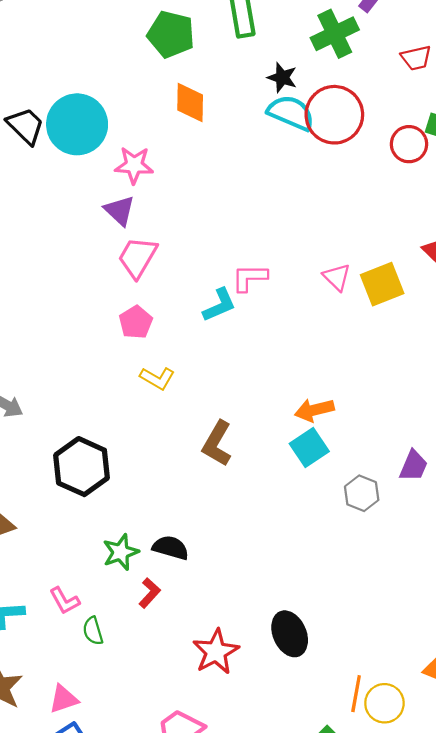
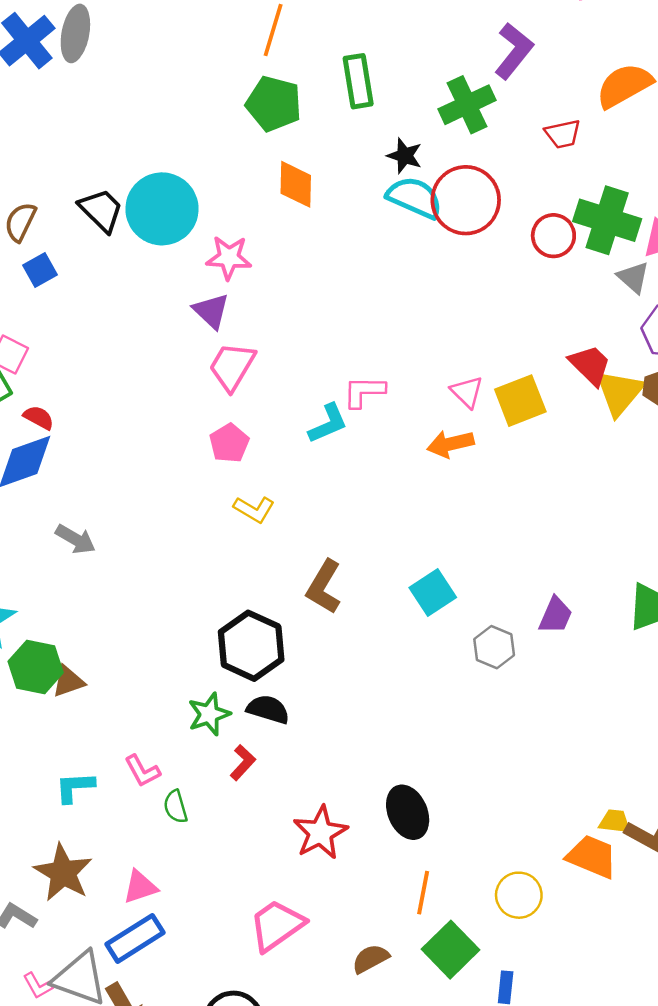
orange arrow: (314, 410) -> (450, 444), moved
black hexagon: (82, 467) -> (251, 646), moved
orange line: (356, 694) -> (423, 893), moved

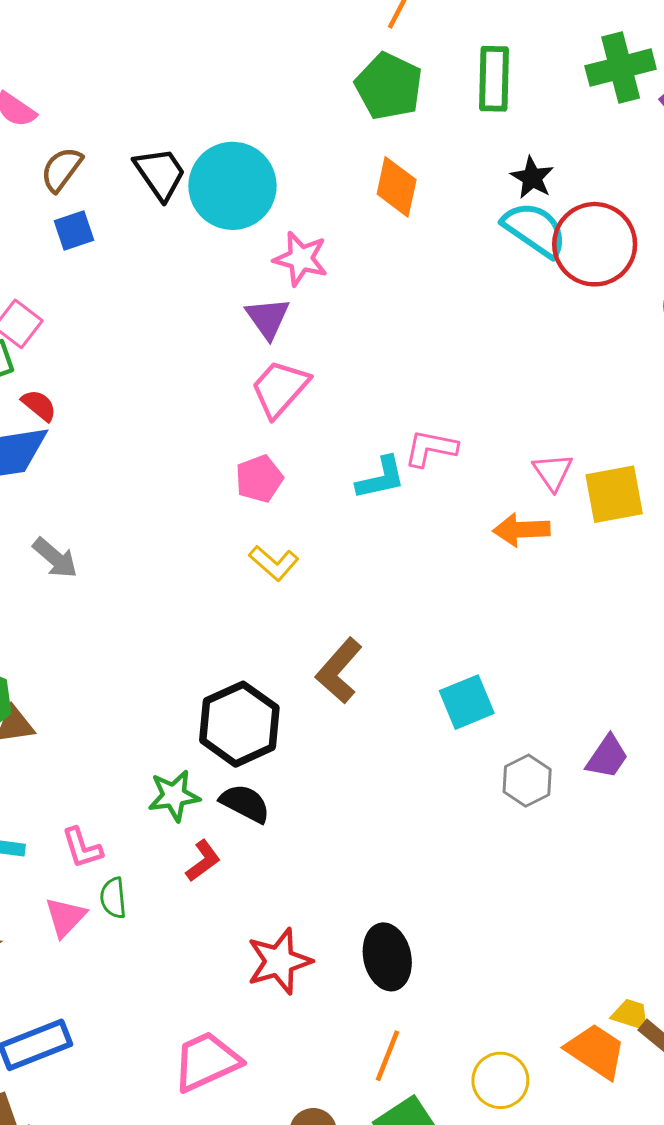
green cross: (467, 105) -> (621, 68), moved
pink triangle: (140, 887) -> (65, 917), moved, turned -39

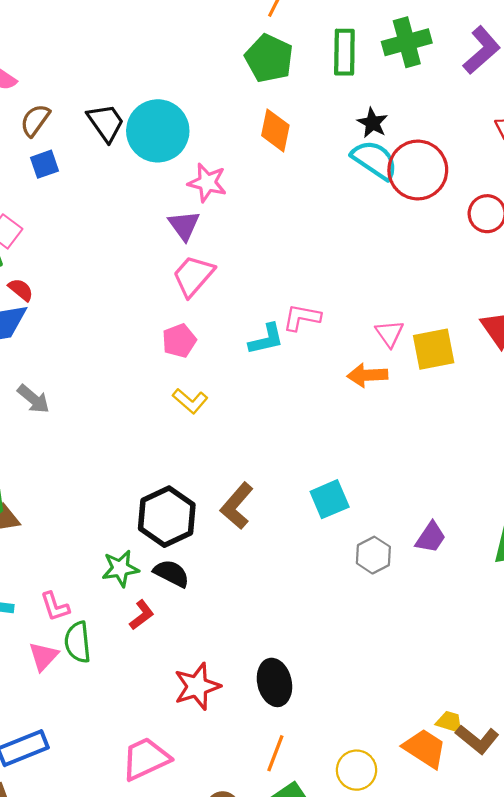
green cross: (621, 68) -> (407, 42), moved
brown L-shape: (339, 671) -> (237, 506), moved
green semicircle: (113, 898) -> (78, 642), size x1.4

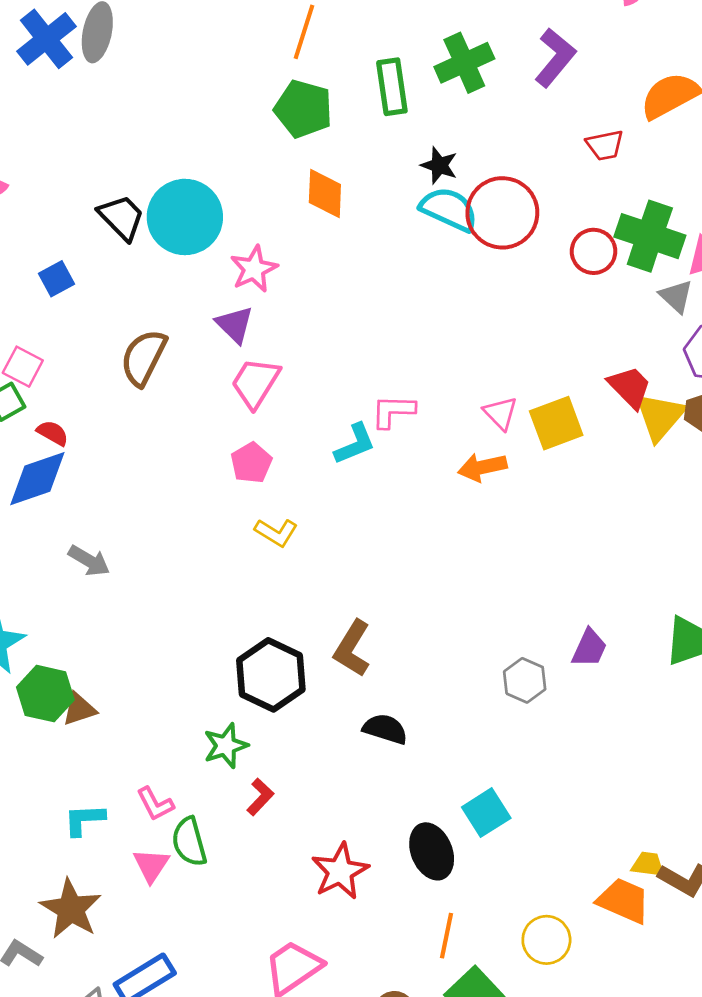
brown semicircle: (35, 120) -> (144, 358), moved, size x1.4
pink star: (207, 183) -> (254, 269), turned -30
cyan square: (330, 499) -> (486, 813), moved
black semicircle: (171, 573) -> (385, 729), moved

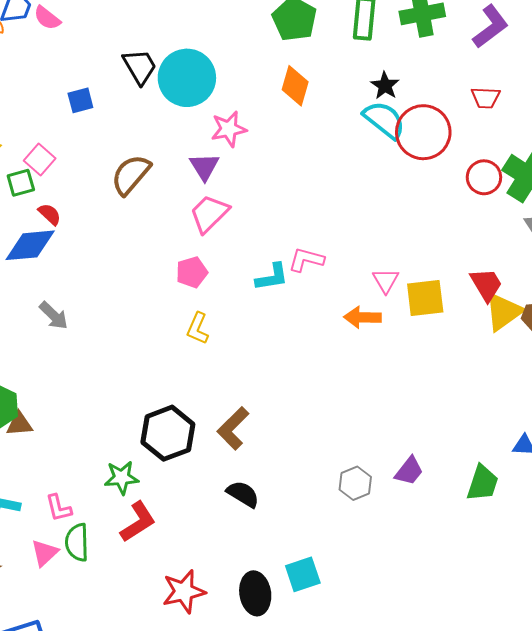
red trapezoid: (605, 145) -> (486, 98), moved
yellow L-shape: (276, 532) -> (198, 328), turned 68
red L-shape: (260, 797) -> (138, 522), size x1.5

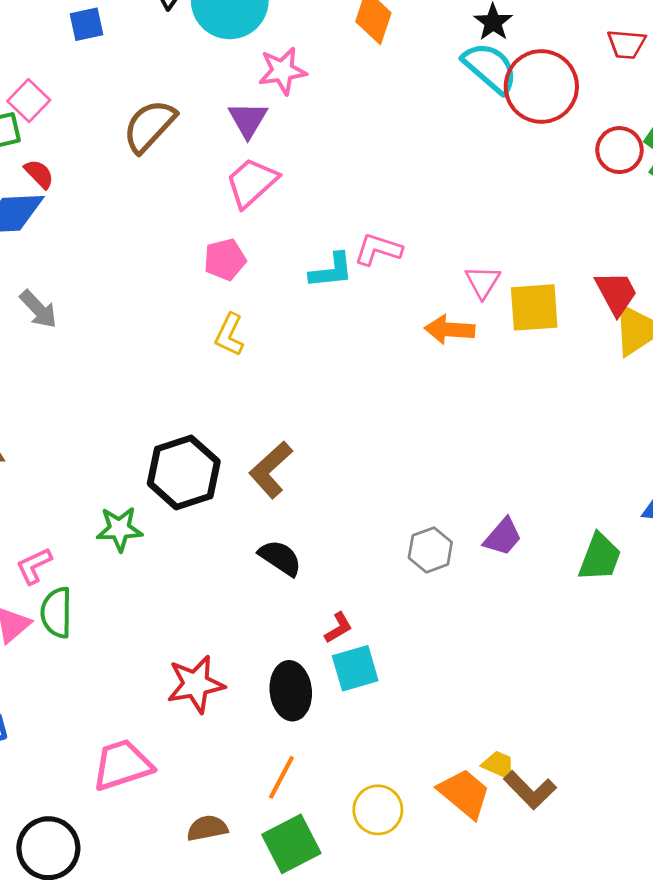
pink L-shape: (59, 508) -> (34, 566), turned 76
red L-shape: (138, 522) -> (338, 628), moved, size x0.6

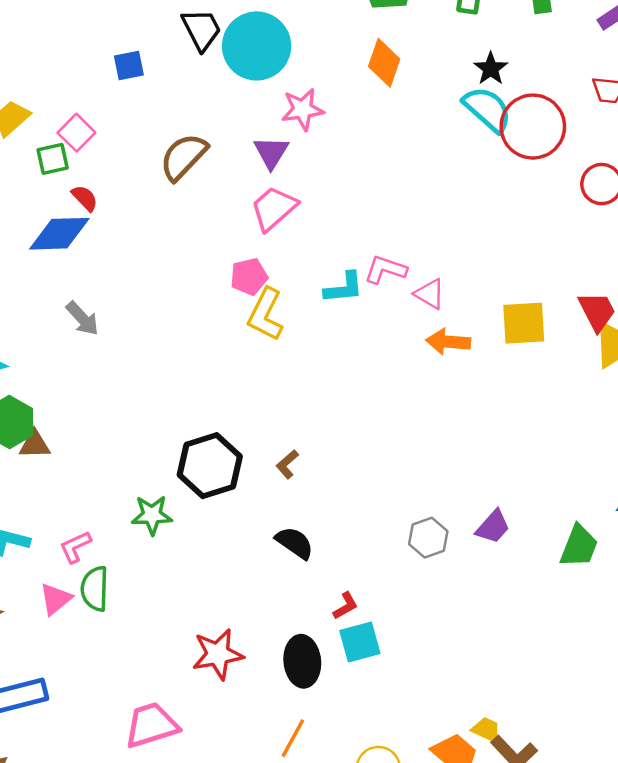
pink triangle: (483, 282) -> (430, 294), moved, turned -32
yellow L-shape: (229, 335) -> (266, 314), moved, size x1.4
brown L-shape: (271, 470) -> (287, 464), size x0.6

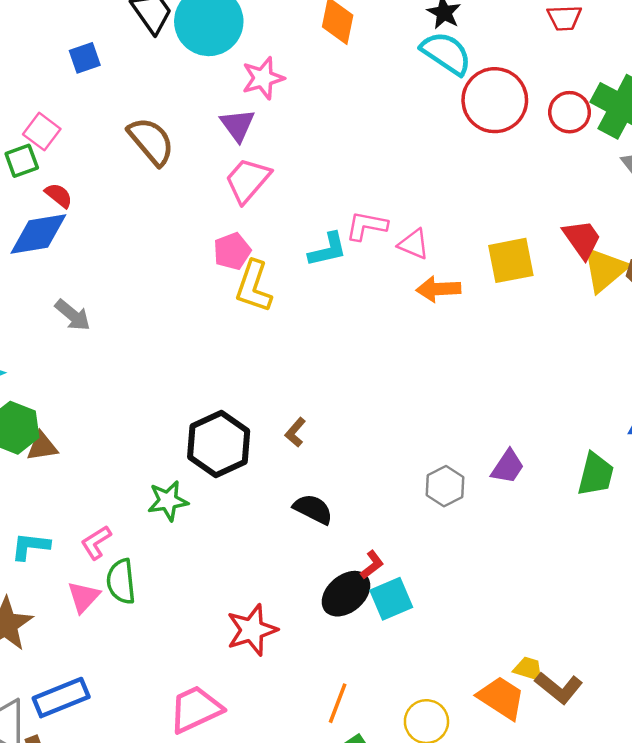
red circle: (533, 127) -> (495, 100), moved
brown semicircle: (183, 157) -> (151, 141), turned 104
black ellipse: (302, 661) -> (346, 594), moved, turned 63

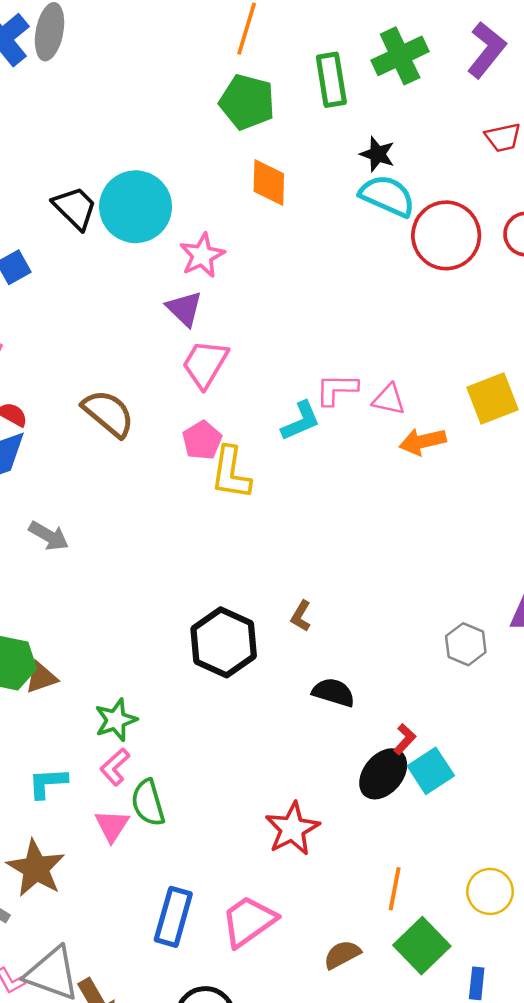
brown semicircle: (151, 141) -> (108, 413), moved
green star: (168, 501) -> (116, 720), moved
blue rectangle: (61, 698) -> (173, 917), moved, turned -42

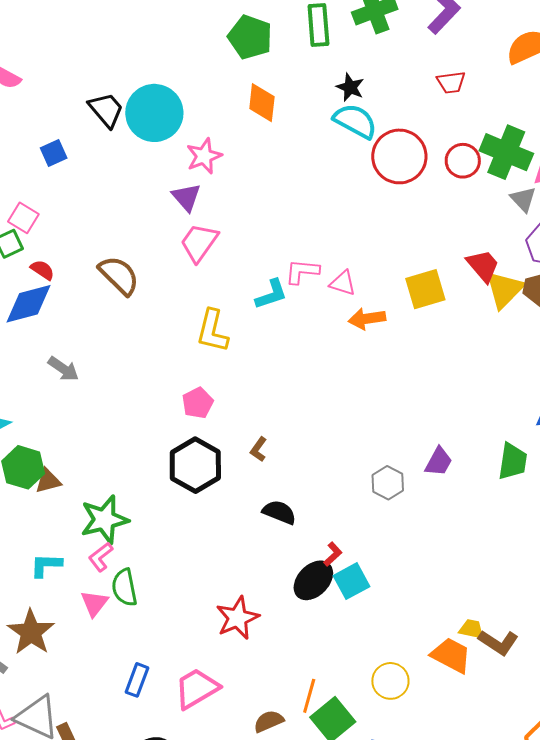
pink pentagon: (202, 440) -> (198, 403), moved
green star: (116, 720) -> (104, 520), size x1.4
orange line: (395, 889) -> (309, 696), moved
blue rectangle: (173, 917) -> (137, 680), size x0.7

